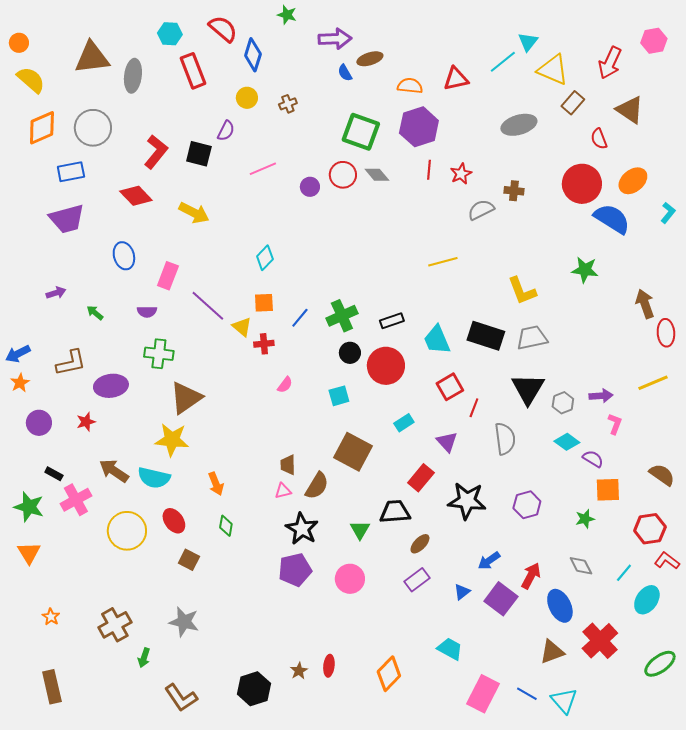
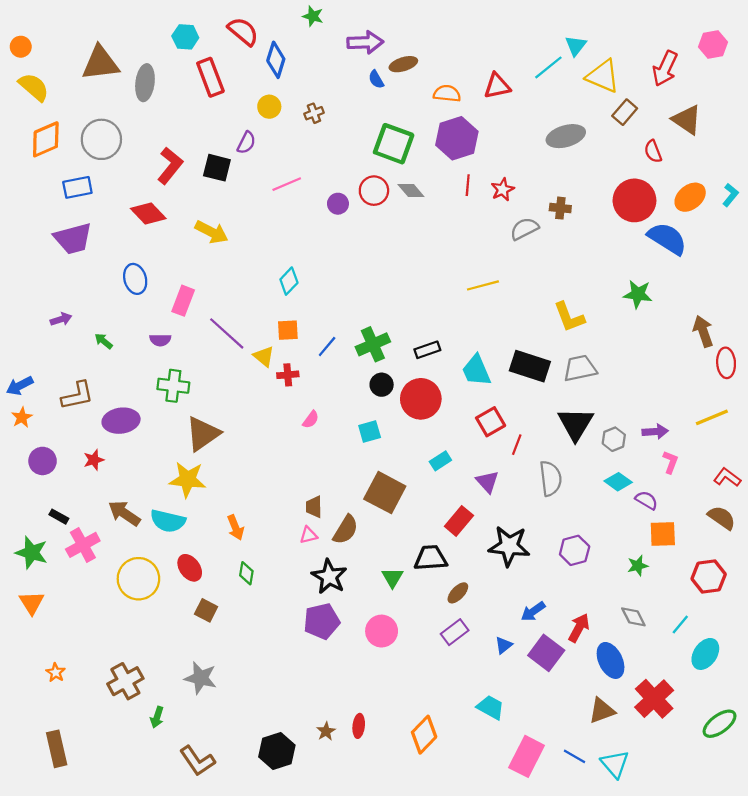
cyan L-shape: (668, 213) -> (730, 195), moved
red L-shape: (667, 561) -> (727, 477), moved

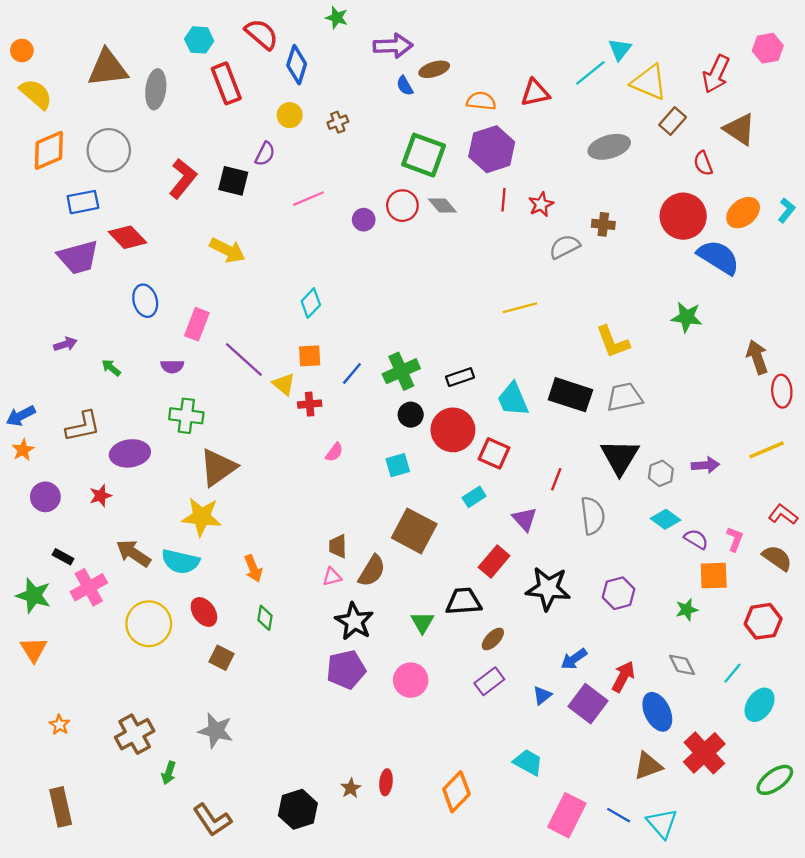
red diamond: (148, 214) -> (128, 237), moved
red square: (491, 422) -> (494, 453), moved, turned -36
pink L-shape: (670, 462) -> (735, 539), moved

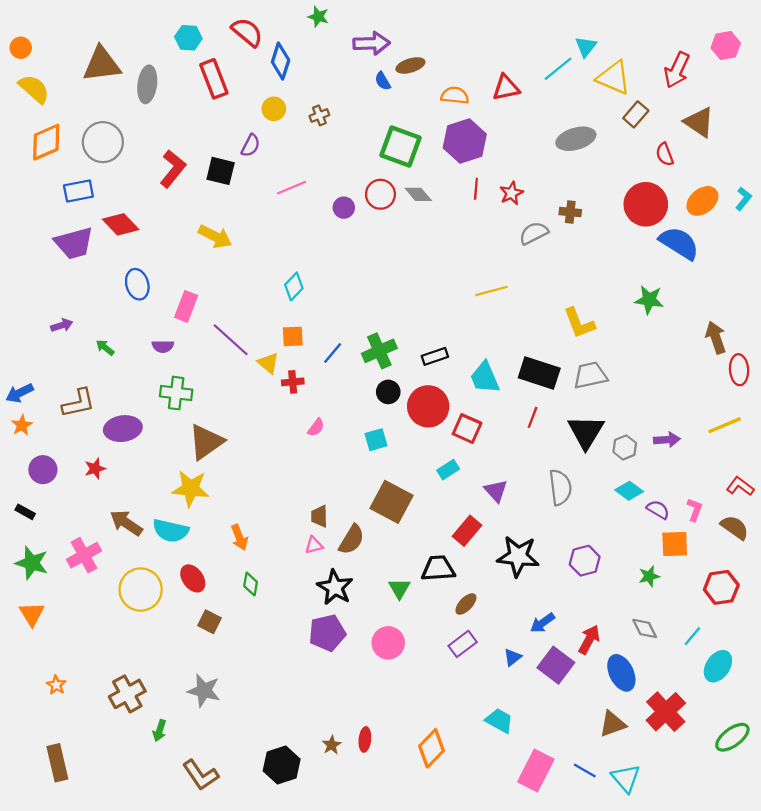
red line: (556, 479) -> (533, 417), moved
black rectangle: (63, 557) -> (25, 512), moved

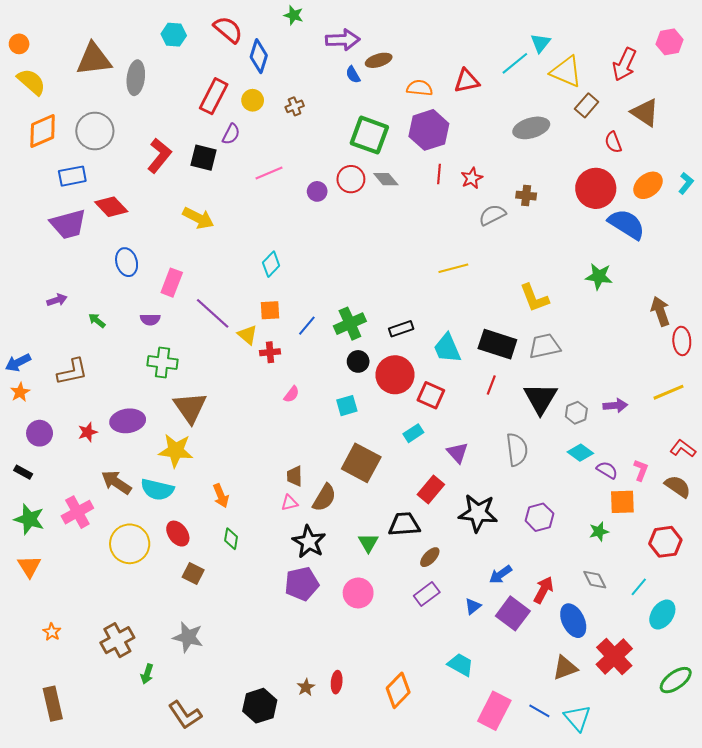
red rectangle: (214, 79) -> (214, 96), moved, turned 48
purple ellipse: (123, 429) -> (128, 421), moved
brown triangle: (206, 442) -> (190, 408), turned -30

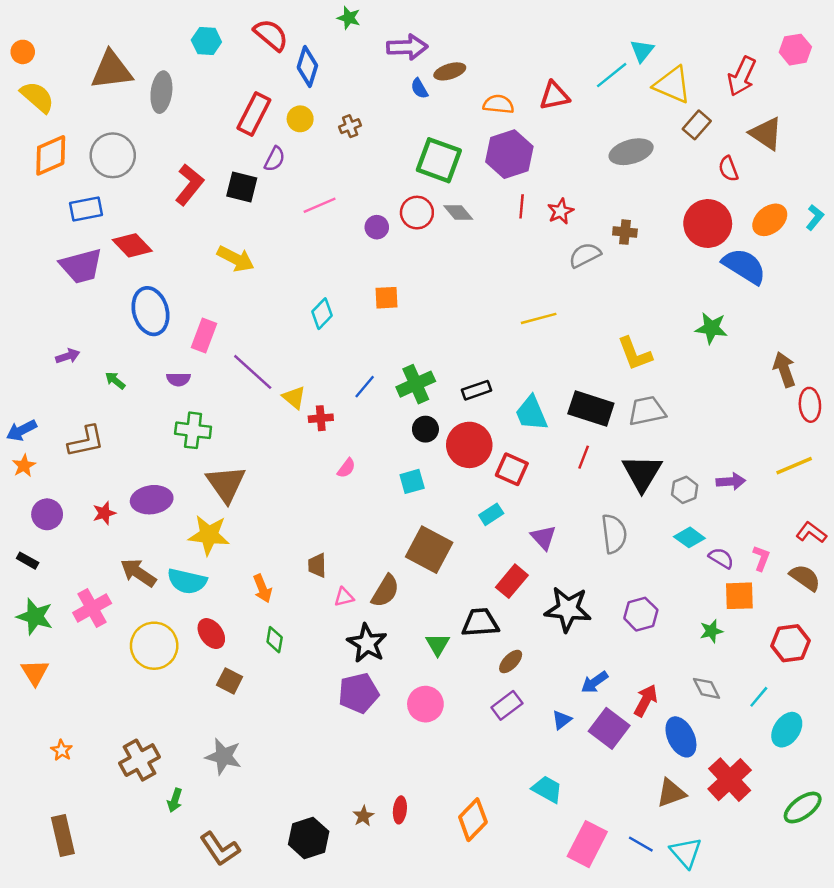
blue ellipse: (127, 262) -> (150, 311), size x1.4
orange square: (270, 310) -> (387, 298), moved
brown trapezoid: (295, 476) -> (317, 565), moved

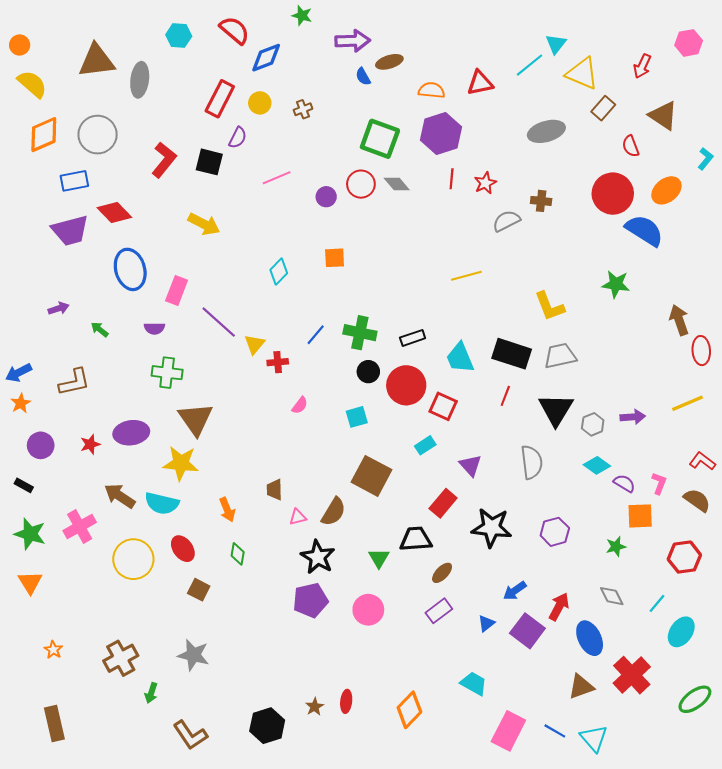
blue diamond: (307, 67) -> (266, 58), turned 52
red arrow: (742, 76) -> (642, 66), size x0.7
cyan L-shape: (815, 217) -> (705, 159), moved
green cross: (416, 384) -> (360, 333), turned 36
yellow triangle: (294, 397) -> (255, 344), turned 30

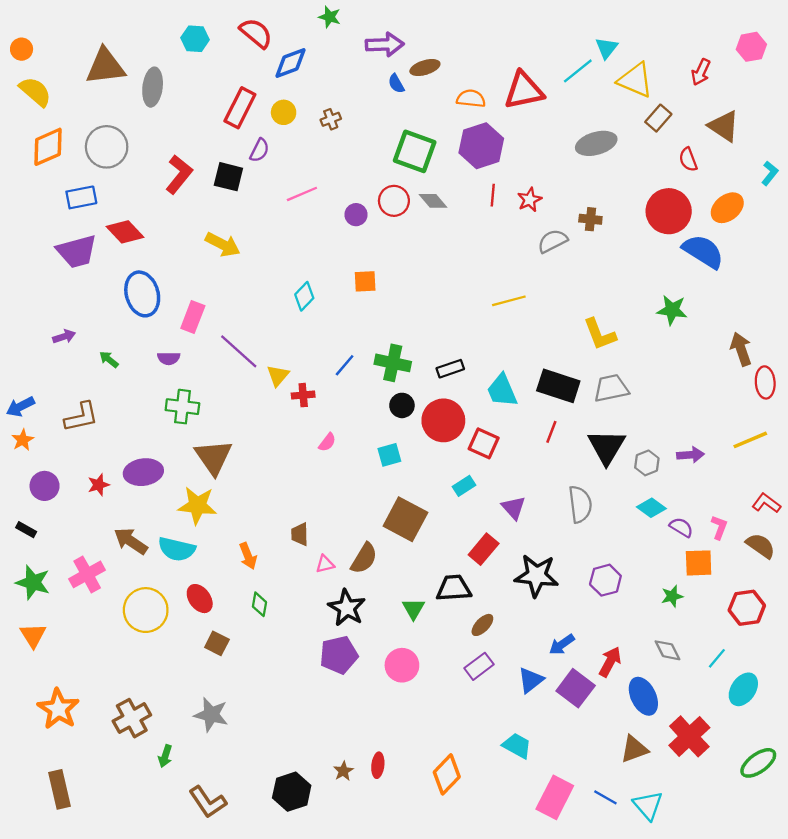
red triangle: (480, 83) -> (524, 91), size x1.4
blue triangle: (486, 623) -> (531, 680), size x1.4
orange star: (53, 650) -> (58, 709), size x2.0

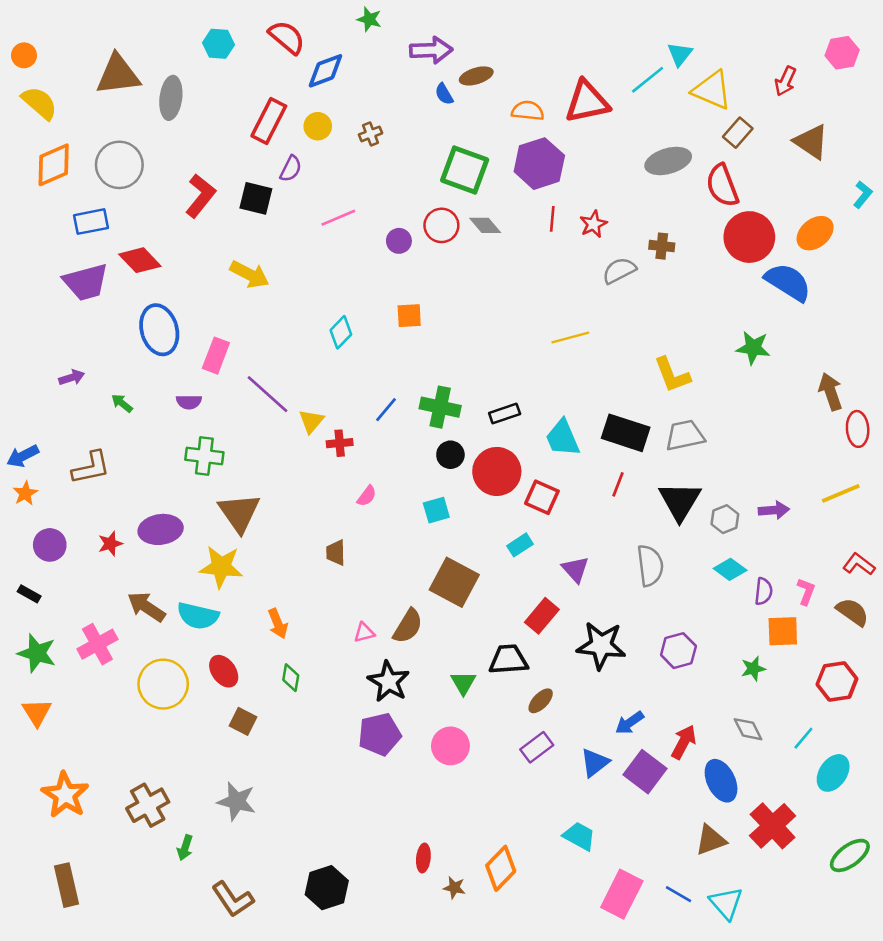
red semicircle: (688, 159) -> (722, 185), moved, size x1.6
purple semicircle: (681, 527) -> (764, 591), turned 65
brown trapezoid: (300, 534) -> (336, 553), moved
brown star: (343, 771) -> (454, 888), moved, turned -30

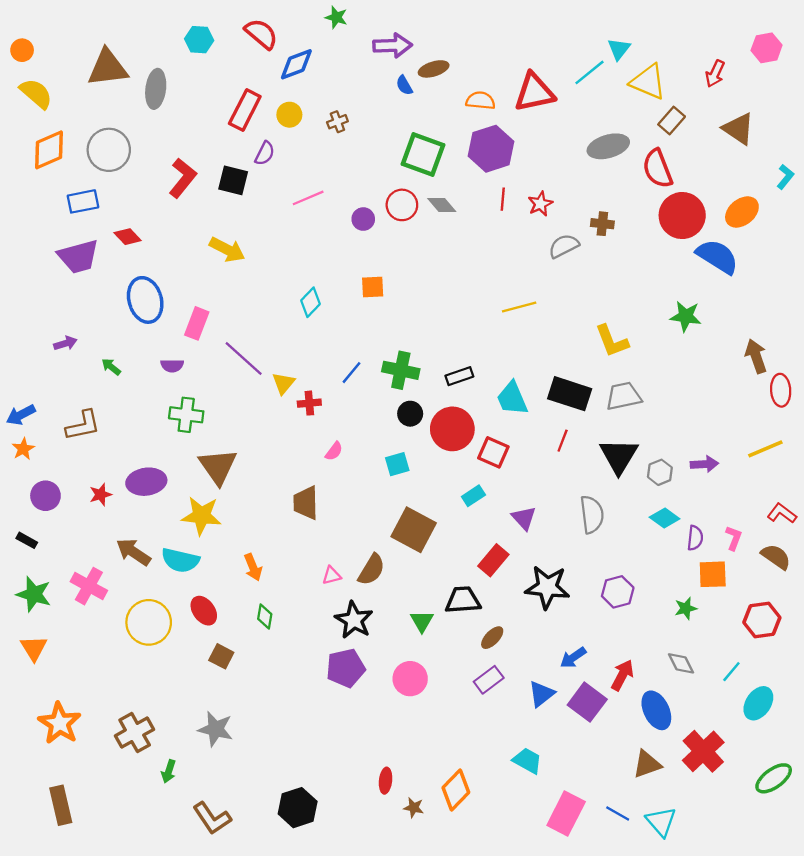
red diamond: (140, 260) -> (128, 237), size x0.7
brown trapezoid: (336, 553) -> (306, 503), size x1.4
pink cross: (97, 644) -> (89, 586), turned -32

